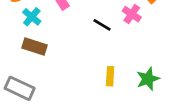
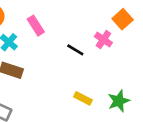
yellow rectangle: (110, 76) -> (83, 98), turned -66

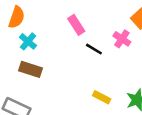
pink rectangle: (36, 26) -> (76, 25), moved

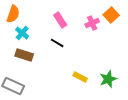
pink cross: (122, 39) -> (92, 23), moved, turned 32
black line: (94, 49) -> (57, 43), moved

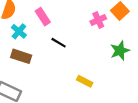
pink rectangle: (60, 20) -> (43, 17), moved
green star: (108, 79) -> (120, 51), moved

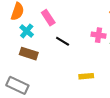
pink cross: (98, 20) -> (99, 35), moved, turned 32
yellow rectangle: (85, 81) -> (86, 76), turned -32

